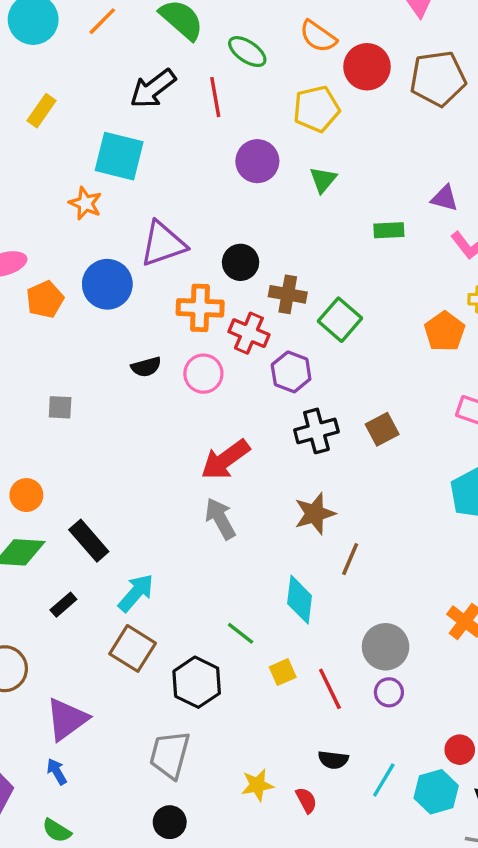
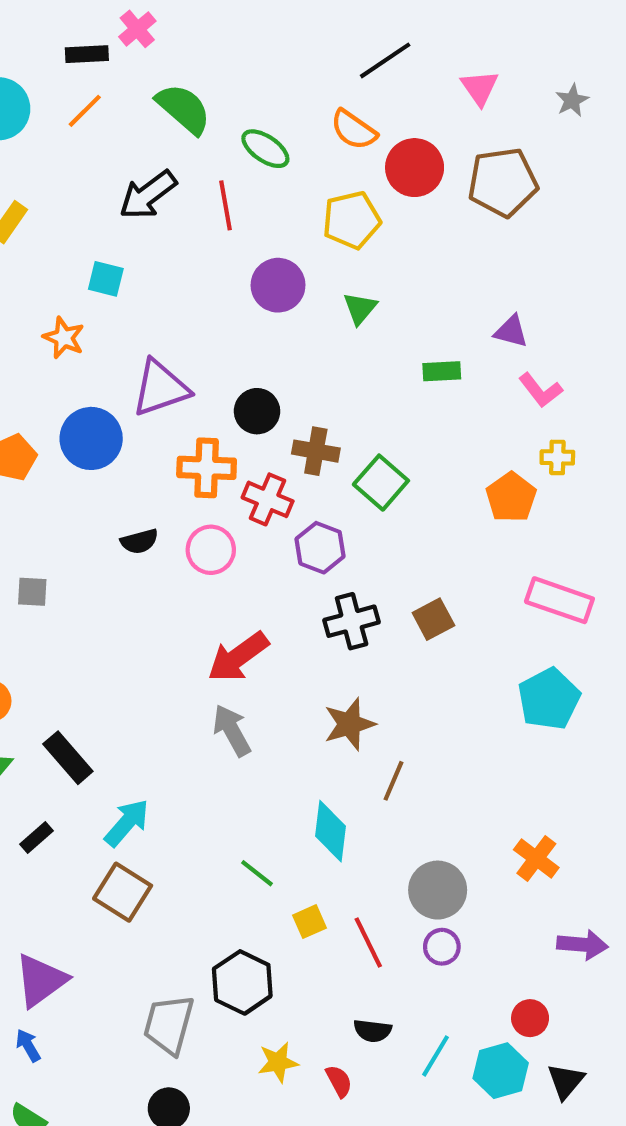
cyan square: (119, 156) -> (106, 279), size x0.6
black hexagon: (197, 682) -> (242, 982), moved

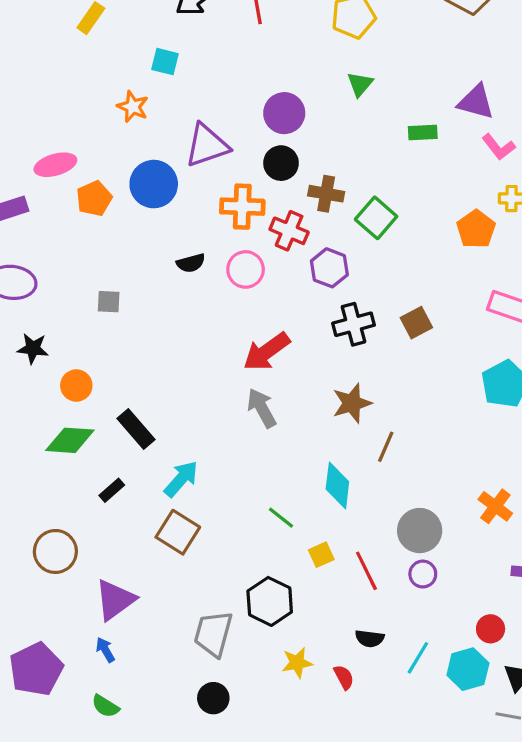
purple circle: (278, 285) -> (284, 113), moved
purple triangle: (511, 331) -> (476, 102), size x1.4

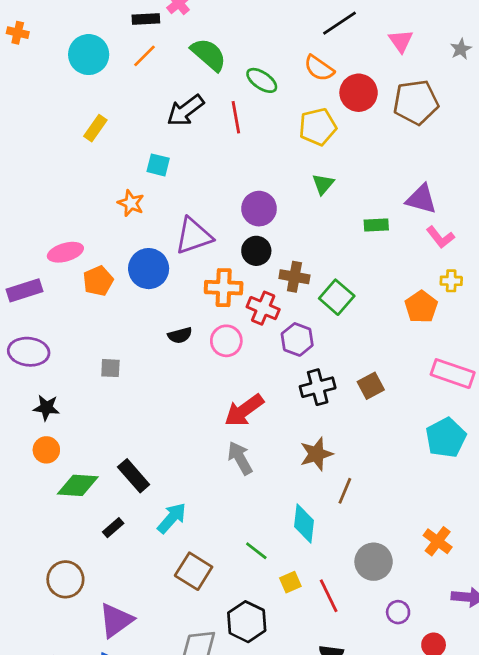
orange circle: (76, 385) -> (46, 450), moved
brown square: (178, 532) -> (194, 571), moved
purple circle: (423, 574) -> (398, 612), moved

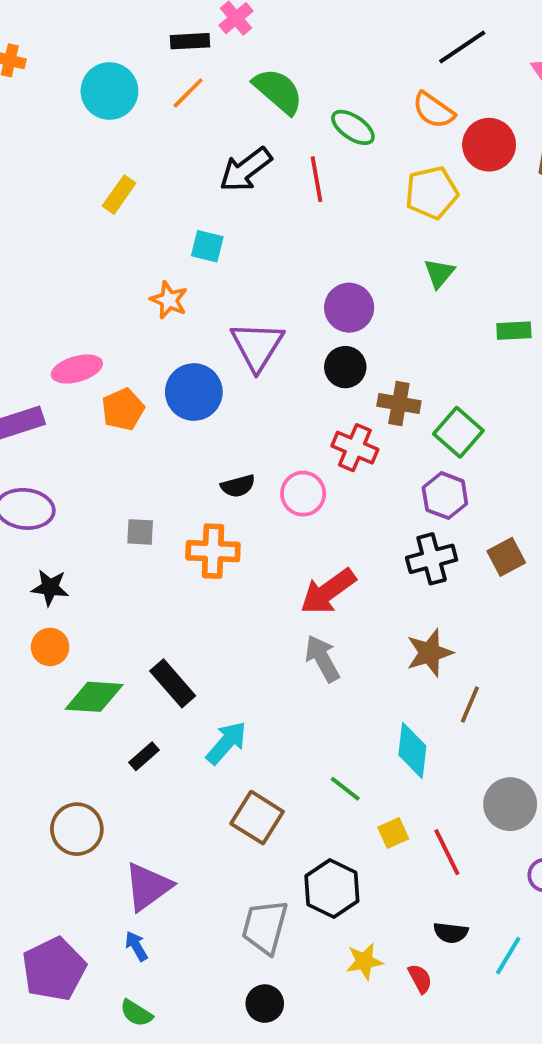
purple triangle: (194, 236) -> (257, 346), turned -39
orange cross: (224, 288) -> (213, 551), moved
purple hexagon: (297, 339) -> (445, 496), moved

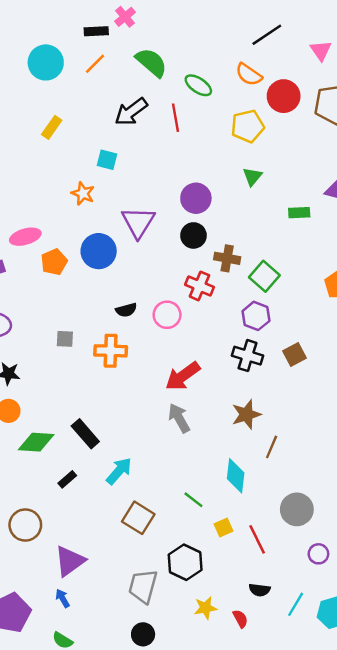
black cross: (432, 559) -> (248, 356), turned 32

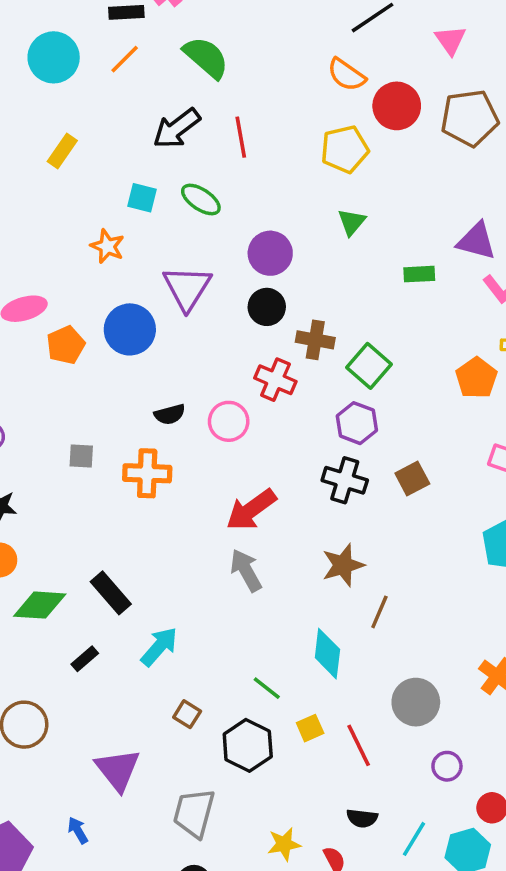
green ellipse: (198, 85) -> (201, 200), moved
brown square: (138, 518) -> (187, 714), size x0.6
purple triangle: (70, 561) -> (118, 770), moved, turned -32
black hexagon: (185, 562) -> (248, 745), moved

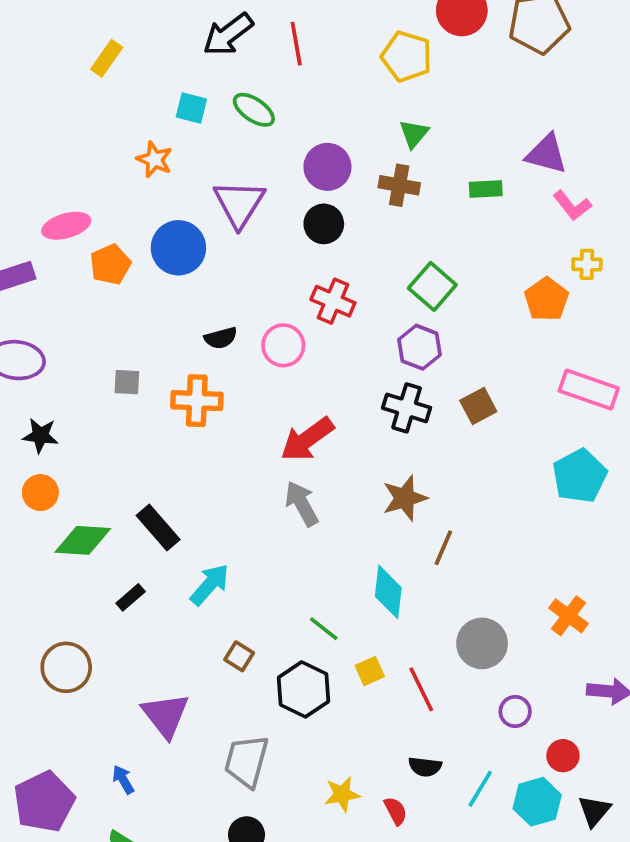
yellow pentagon: (345, 149) -> (407, 56), turned 30
brown cross: (315, 340) -> (399, 185), moved

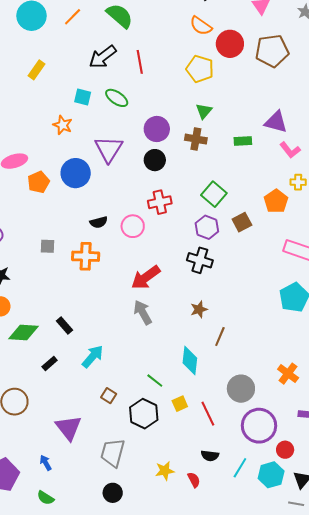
red cross: (333, 301) -> (160, 202), turned -35
brown square: (478, 406) -> (242, 222), moved
brown star: (405, 498) -> (199, 309), size x0.7
black rectangle: (158, 527) -> (65, 325), size x0.7
purple circle: (515, 711) -> (259, 426), size x2.0

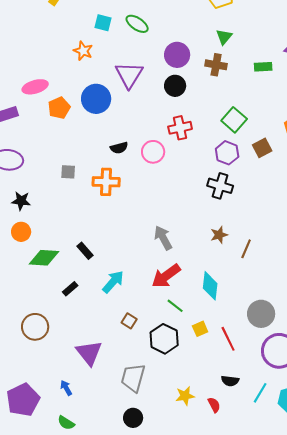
red arrow: (146, 277) -> (166, 276), moved
brown line: (220, 336) -> (246, 249), moved

